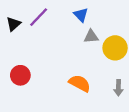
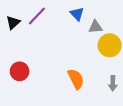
gray triangle: (91, 36) -> (95, 27), moved
orange semicircle: (80, 83) -> (76, 79), turned 36

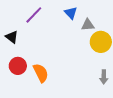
black triangle: (13, 23) -> (12, 37), moved, turned -40
orange semicircle: (76, 79) -> (41, 73), moved

